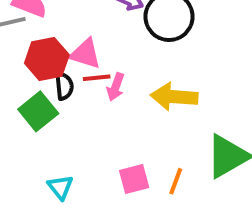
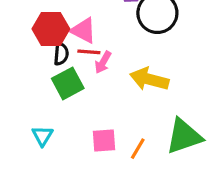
green square: (38, 111) -> (68, 83), moved

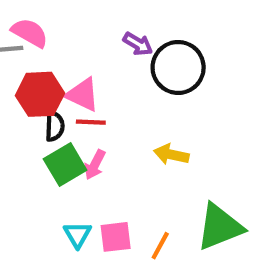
pink arrow: (103, 62) -> (95, 165), moved
yellow arrow: (149, 79) -> (171, 154), size x0.7
cyan triangle: (42, 136) -> (77, 235), moved

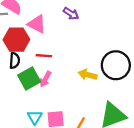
black circle: (178, 67) -> (116, 65), moved
pink triangle: (82, 95) -> (37, 24), moved
black semicircle: (55, 126) -> (15, 61), moved

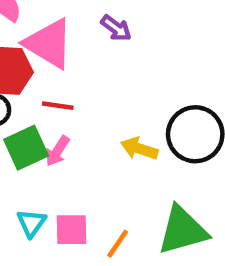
pink triangle: (37, 24) -> (49, 44), size x1.4

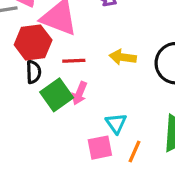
yellow arrow: (139, 149) -> (123, 57), moved
cyan triangle: (31, 223) -> (116, 123), moved

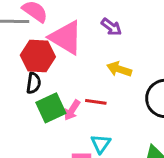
yellow arrow: (123, 57) -> (119, 69), moved
red line: (74, 61) -> (96, 102), moved

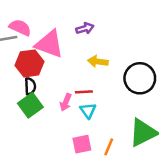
purple arrow: (111, 27) -> (85, 28), turned -42
green square: (51, 108) -> (30, 105), moved
cyan triangle: (101, 144) -> (88, 111), moved

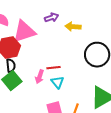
pink triangle: (49, 44) -> (24, 31), turned -35
yellow arrow: (98, 62) -> (73, 27), moved

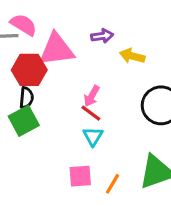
red line: (53, 68) -> (91, 113), turned 32
pink arrow: (40, 77) -> (92, 96), moved

